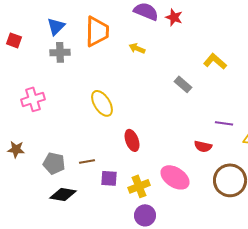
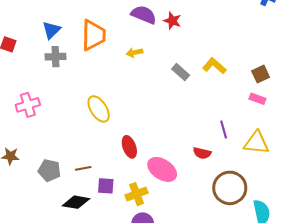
yellow arrow: (137, 48) -> (134, 53), turned -35
gray rectangle: (183, 84) -> (181, 72), moved
purple line: (224, 123) -> (224, 129), turned 66
pink ellipse: (175, 177) -> (162, 169), moved
black diamond: (63, 194) -> (76, 202), moved

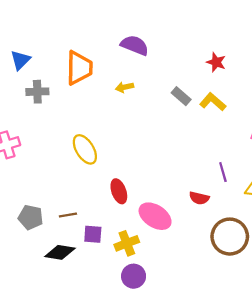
red star: (172, 21) -> (216, 62), moved
blue triangle: (51, 30) -> (20, 60), moved
gray rectangle: (181, 72) -> (181, 96), moved

